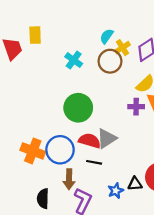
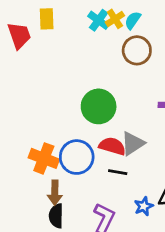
yellow cross: (122, 48) -> (115, 19), moved
cyan cross: (74, 60) -> (99, 20), moved
brown arrow: (69, 179) -> (55, 193), moved

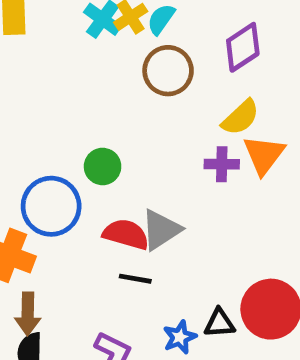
green circle: (99, 106) -> (103, 166), size x0.6
blue circle: (77, 157) -> (51, 206), moved

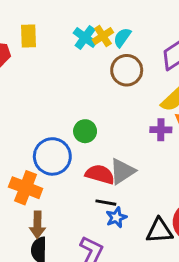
black triangle: (219, 323) -> (159, 231), size x1.4
blue star: (180, 337) -> (116, 217), moved

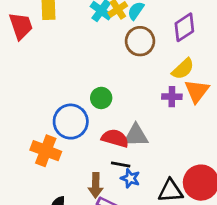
gray triangle: (122, 171) -> (136, 135), turned 32
blue star: (116, 217) -> (130, 178), turned -30
brown arrow: (37, 225) -> (96, 185), moved

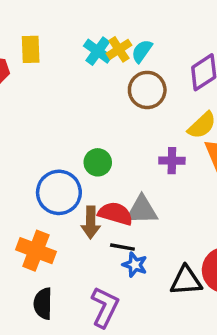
purple cross: (172, 97) -> (172, 161), moved
orange cross: (46, 151) -> (36, 251), moved
brown arrow: (96, 185) -> (91, 222), moved

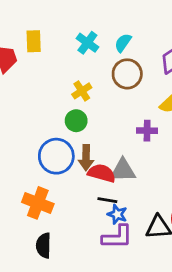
yellow cross: (119, 49) -> (82, 91), moved
green circle: (98, 162) -> (76, 121), moved
brown arrow: (91, 222) -> (86, 158), moved
purple L-shape: (105, 307) -> (117, 237), moved, turned 64

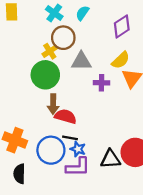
brown circle: (127, 74) -> (63, 38), moved
green circle: (76, 121) -> (45, 75), size x1.6
blue circle: (56, 156) -> (51, 150), moved
gray triangle: (123, 170) -> (81, 61), moved

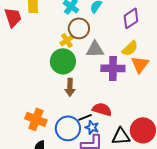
purple cross: (101, 83) -> (113, 68), size x1.6
red semicircle: (66, 116) -> (102, 109), moved
black line: (70, 138) -> (85, 117), turned -32

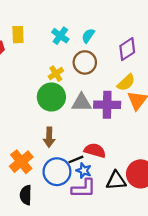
brown circle: (79, 28) -> (85, 62), moved
gray triangle: (95, 49) -> (81, 103), moved
brown arrow: (70, 87) -> (49, 137), moved
orange cross: (36, 119) -> (21, 162), turned 30

